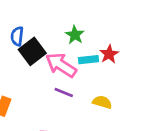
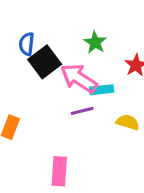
cyan rectangle: (89, 60) -> (102, 90), moved
purple line: (64, 93) -> (82, 111), turned -36

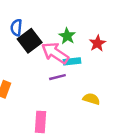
green star: (95, 42) -> (67, 36), moved
yellow semicircle: (128, 122) -> (91, 99), moved

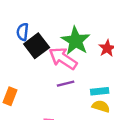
green star: (67, 36) -> (76, 41), size x1.6
cyan rectangle: (72, 61) -> (100, 91), moved

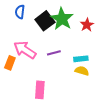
black square: (37, 46) -> (45, 21), moved
pink arrow: (63, 58) -> (25, 50), moved

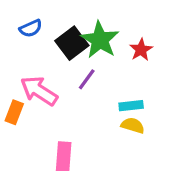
blue semicircle: (20, 12) -> (31, 28), turned -120
purple line: (54, 53) -> (87, 79), moved, turned -40

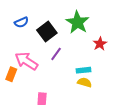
green star: (100, 40) -> (77, 22), moved
red star: (141, 50) -> (100, 44), moved

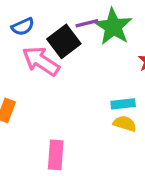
purple line: (56, 54) -> (87, 23), moved, turned 40
pink arrow: (26, 61) -> (41, 61), moved

